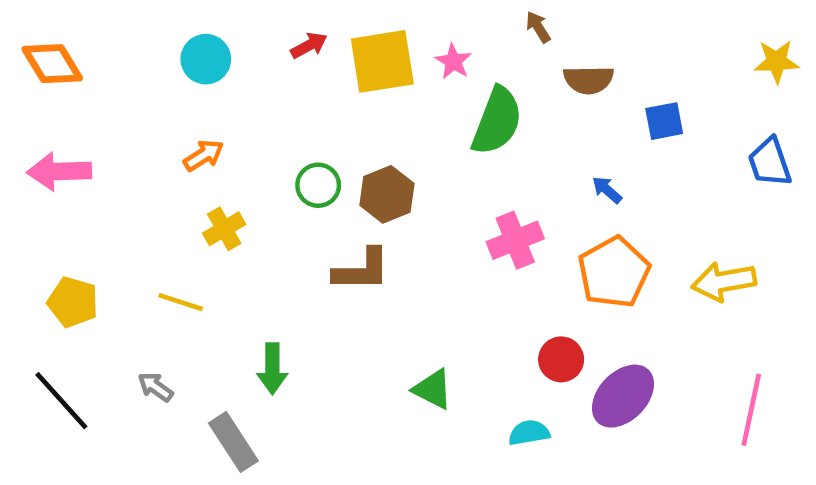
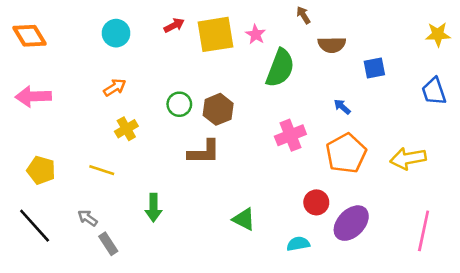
gray rectangle: (233, 442) -> (108, 244), moved, size x0.7

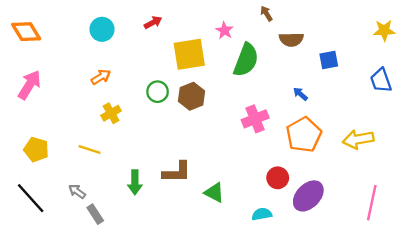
yellow square: (216, 34) -> (189, 54), moved
pink arrow: (33, 96) -> (29, 85), turned 124
brown L-shape: (204, 152) -> (177, 172), moved

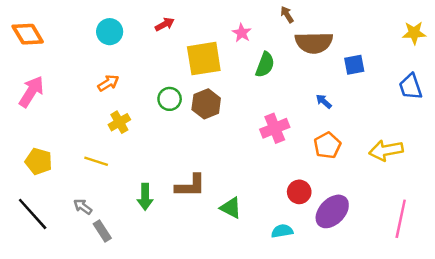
brown semicircle: (291, 40) -> (314, 43), size x1.4
green semicircle: (246, 60) -> (265, 65), size x0.7
orange pentagon: (304, 135) -> (327, 145), size x0.7

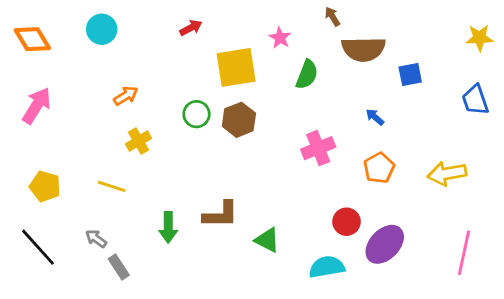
cyan circle: (110, 32) -> (102, 29), moved
cyan semicircle: (282, 231) -> (327, 267), size x1.4

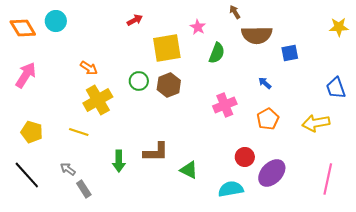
cyan circle: (102, 29) -> (56, 21), moved
orange arrow: (126, 96) -> (89, 68), turned 66
blue trapezoid: (475, 100) -> (336, 88), moved
yellow cross: (139, 141) -> (98, 100), size x1.6

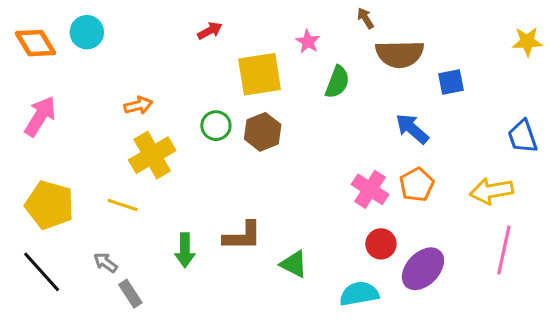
orange arrow: (89, 68) -> (138, 105), turned -48
blue arrow: (265, 83) -> (412, 129), size x1.6
pink cross: (225, 105) -> (370, 189), moved, turned -35
yellow pentagon: (32, 132) -> (49, 205), size x1.4
pink line: (328, 179) -> (504, 250), moved

